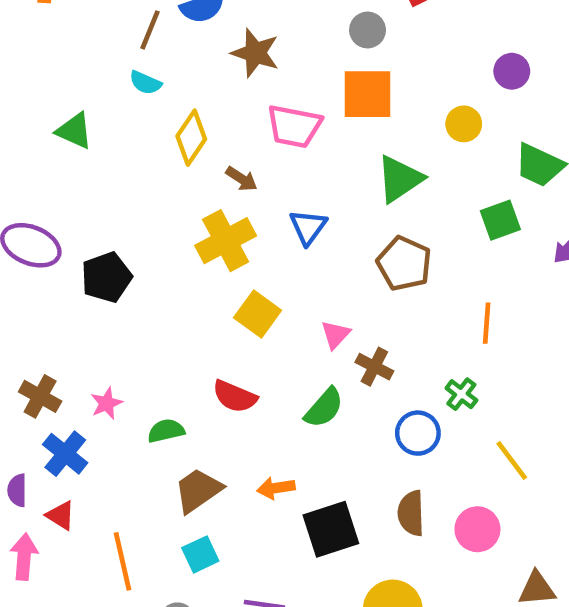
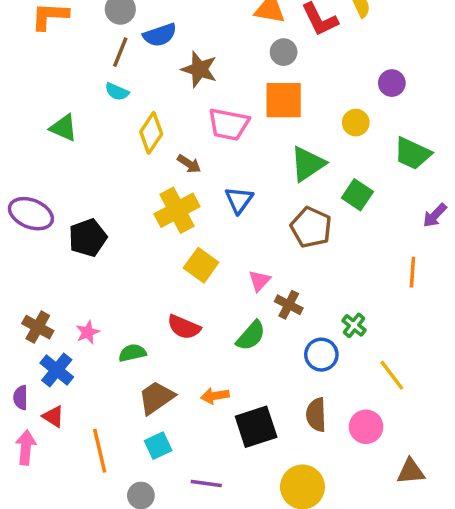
green square: (500, 220) -> (357, 195), moved, turned -36
orange line: (487, 323) -> (412, 272), moved

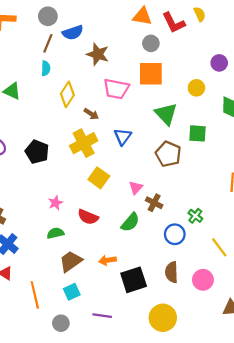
cyan semicircle: (117, 92) -> (46, 68), turned -112
green triangle: (308, 164) -> (166, 114), turned -40
green square: (357, 195) -> (198, 133), turned -30
black pentagon: (88, 238) -> (37, 152), moved, turned -30
pink star: (88, 332) -> (55, 203), moved

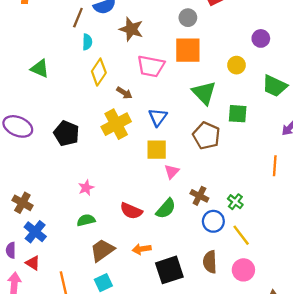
cyan semicircle: (46, 68) -> (87, 42), moved
yellow square: (99, 178) -> (157, 150), moved, turned -36
brown cross: (154, 203) -> (199, 196), moved
red semicircle: (88, 217) -> (131, 211), moved
yellow line: (219, 247) -> (241, 235), moved

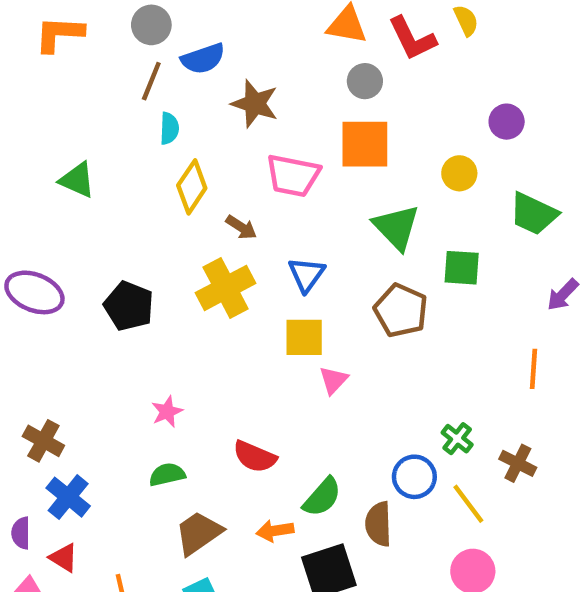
brown cross: (199, 196) -> (518, 463), moved
green semicircle: (166, 209) -> (322, 497), moved
brown semicircle: (210, 262) -> (378, 524), moved

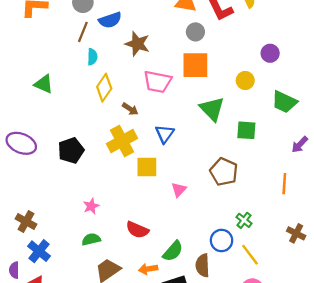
black pentagon: (129, 306) -> (71, 150), turned 30
brown pentagon: (401, 310) -> (224, 172), moved
yellow square: (304, 337) -> (147, 167), moved
brown cross: (518, 463) -> (296, 233), moved

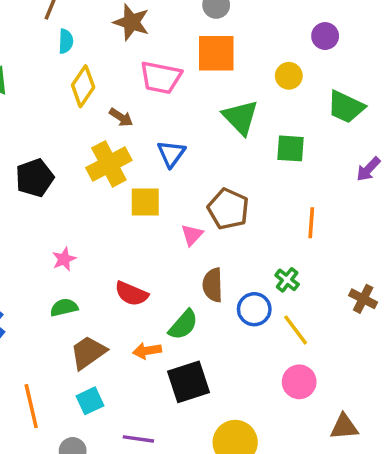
brown pentagon: (224, 172) -> (228, 209), moved
orange line: (284, 184) -> (311, 223), moved
brown semicircle: (203, 265) -> (213, 285), moved

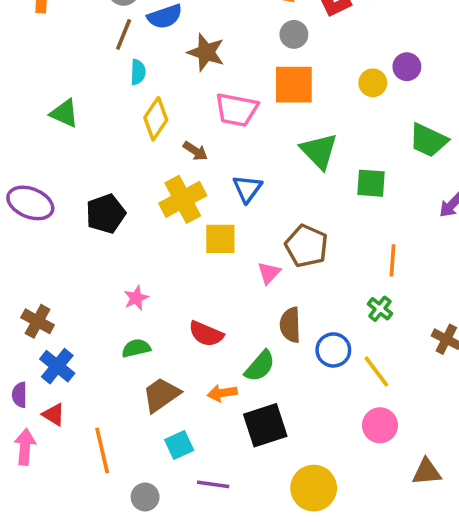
yellow circle: (289, 76) -> (373, 83), moved
green cross: (287, 280) -> (380, 309), moved
cyan square: (90, 401) -> (179, 445), moved

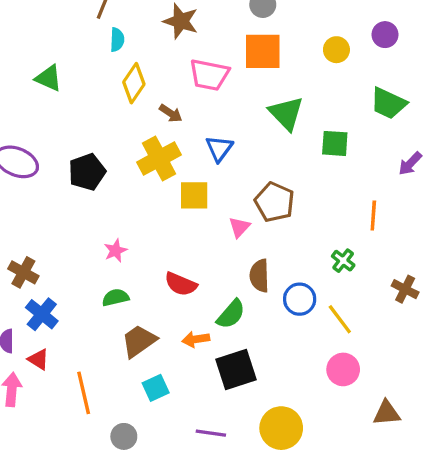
purple circle: (407, 67) -> (385, 35), moved
orange line: (393, 260) -> (373, 215), moved
purple line: (213, 484) -> (211, 433), moved

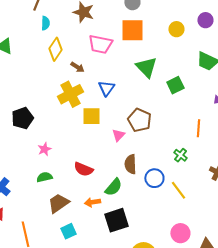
green square: (335, 143) -> (175, 85), turned -30
black pentagon: (87, 172) -> (22, 118), moved
pink circle: (343, 369) -> (180, 233), moved

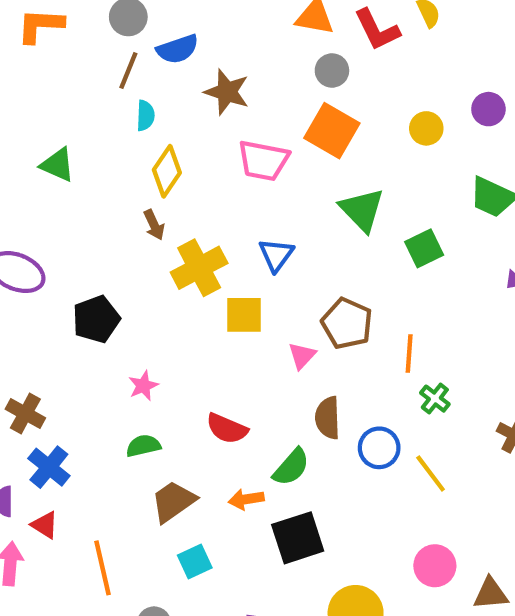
orange square: (132, 30) -> (332, 131), turned 30
brown arrow: (77, 67) -> (154, 225), moved, turned 32
orange line: (198, 128) -> (409, 353), moved

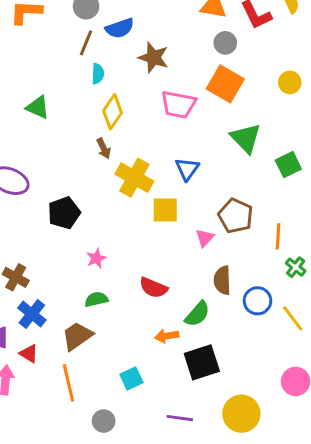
yellow cross: (199, 268) -> (134, 178), turned -33
brown trapezoid: (173, 501) -> (77, 336), moved

